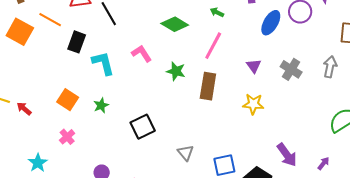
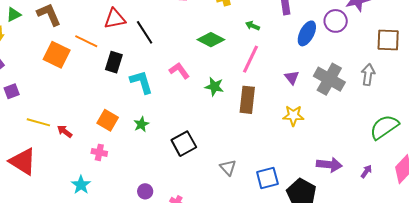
gray cross: (291, 69) -> (329, 79), size x1.4
pink cross: (67, 137) -> (99, 152), moved, turned -35
purple arrow: (287, 155) -> (329, 165), turned -45

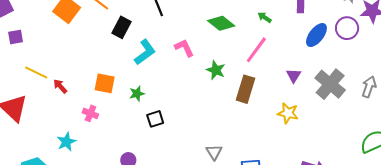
cyan L-shape: (141, 82) -> (145, 52), turned 60
orange square: (108, 120) -> (105, 83), turned -30
black square: (184, 144) -> (155, 119), moved, size x0.7

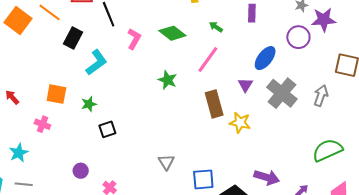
blue ellipse: (316, 35) -> (265, 58), moved
pink L-shape: (184, 48) -> (134, 39), moved, turned 55
brown rectangle: (246, 89) -> (214, 104), moved, turned -32

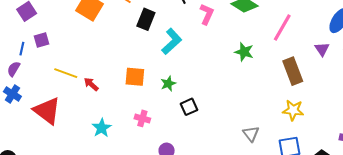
yellow star: (240, 123) -> (293, 110), moved
pink cross: (42, 124) -> (142, 118), moved
cyan star: (19, 153) -> (102, 128), moved

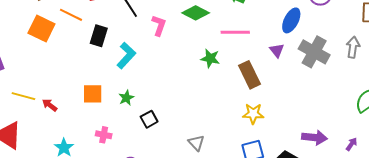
pink line: (282, 28) -> (235, 32), turned 64
green star: (244, 52) -> (210, 58), moved
gray triangle: (251, 134) -> (196, 143), moved

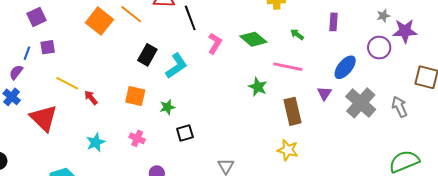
black rectangle: (99, 36) -> (147, 55), moved
gray arrow: (353, 47) -> (399, 107), turned -45

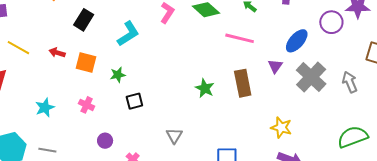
black rectangle: (147, 55) -> (84, 20), moved
green star: (258, 87) -> (205, 88), moved
red arrow: (91, 98) -> (57, 53), moved, turned -35
yellow star: (288, 150) -> (281, 128), moved

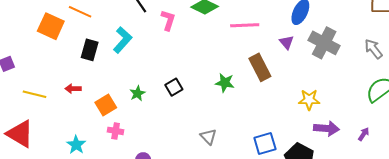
cyan L-shape: (128, 34) -> (123, 40), moved
orange square: (86, 63) -> (106, 105), moved, turned -30
gray arrow: (350, 82) -> (373, 49), moved
black square: (134, 101) -> (174, 87), moved

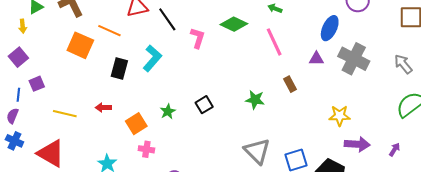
pink line: (245, 25) -> (274, 42), turned 68
purple triangle: (287, 42) -> (316, 59), turned -49
brown rectangle: (260, 67) -> (290, 84), size x0.6
gray triangle: (208, 137) -> (257, 151), moved, size x1.6

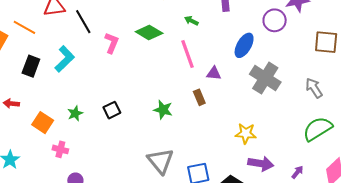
purple triangle: (316, 59) -> (214, 73), moved
orange square: (136, 124) -> (43, 123), turned -30
pink cross: (146, 149) -> (60, 149), moved

